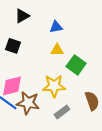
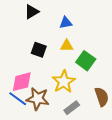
black square: (13, 46) -> (39, 50), moved
yellow star: (54, 86) -> (64, 82), turned -30

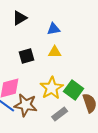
black square: (39, 50) -> (27, 56), turned -35
green square: (86, 61) -> (74, 90), moved

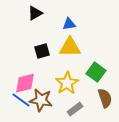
yellow triangle: (55, 52) -> (70, 47), size x1.6
green square: (74, 90) -> (96, 72), moved

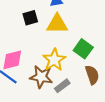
black square: (42, 51) -> (30, 18), moved
brown star: (41, 100) -> (41, 77), moved

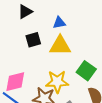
yellow star: (54, 60) -> (57, 82), turned 30

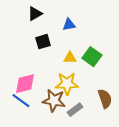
yellow triangle: (60, 46) -> (70, 58), moved, size x0.6
green square: (86, 71) -> (92, 57), moved

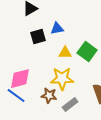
blue triangle: (69, 25) -> (57, 29), moved
brown star: (54, 101) -> (49, 96), size x0.7

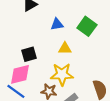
black square: (38, 37) -> (29, 54), moved
green square: (87, 52) -> (87, 26), moved

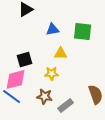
green square: (87, 26) -> (83, 31), turned -30
yellow star: (62, 74) -> (52, 73), moved, size x0.6

